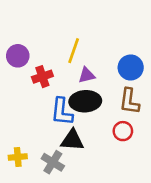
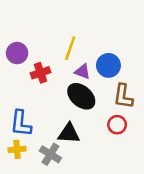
blue circle: (131, 67) -> (108, 65), moved
purple triangle: (87, 75) -> (82, 72), turned 35
black ellipse: (85, 101) -> (81, 96), turned 44
blue L-shape: (62, 112) -> (21, 123), moved

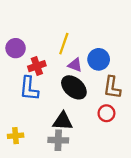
blue L-shape: (21, 123) -> (29, 89), moved
gray cross: (50, 154) -> (58, 140), moved, turned -30

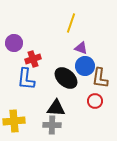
yellow line: (64, 44) -> (71, 23), moved
blue circle: (99, 59) -> (85, 66), moved
purple triangle: (75, 65) -> (81, 48), moved
yellow cross: (16, 136) -> (14, 121), size x1.5

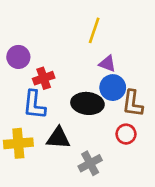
black ellipse: (66, 78) -> (87, 103), turned -35
black triangle: (56, 108) -> (58, 138), moved
yellow cross: (14, 121) -> (18, 143), moved
gray cross: (52, 125) -> (90, 163), moved, turned -30

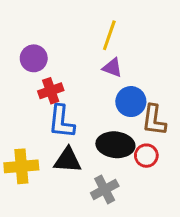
purple circle: (18, 57) -> (34, 58), moved
purple triangle: (107, 64) -> (112, 68), moved
black ellipse: (87, 103) -> (115, 145), moved
blue L-shape: (34, 105) -> (61, 122), moved

